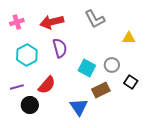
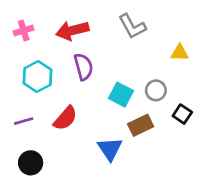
black circle: (30, 105) -> (31, 163), moved

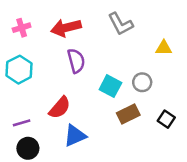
cyan hexagon: (38, 76) -> (19, 70), moved
black square: (182, 114) -> (166, 119), moved
purple line: (24, 121) -> (22, 123), moved
blue triangle: (110, 149) -> (75, 136), moved, turned 40

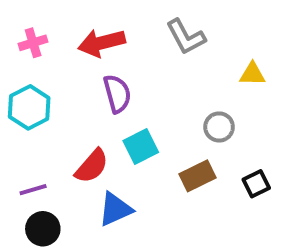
cyan square: (110, 86) -> (141, 147), moved, turned 35
black square: (166, 119) -> (256, 184), turned 30

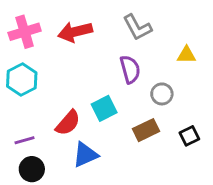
pink cross: (33, 43) -> (25, 32), size x1.5
purple semicircle: (117, 94) -> (130, 69), moved

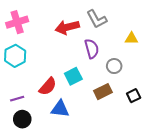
red arrow: (75, 32) -> (67, 27), moved
blue triangle: (85, 155) -> (60, 109), turned 30

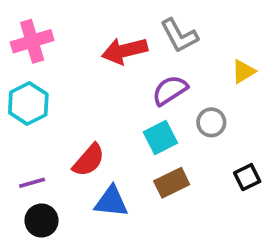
yellow triangle: (131, 38) -> (243, 71), turned -32
purple semicircle: (92, 49) -> (170, 90), turned -108
cyan square: (73, 76) -> (160, 137), moved
brown rectangle: (103, 92) -> (172, 183), moved

